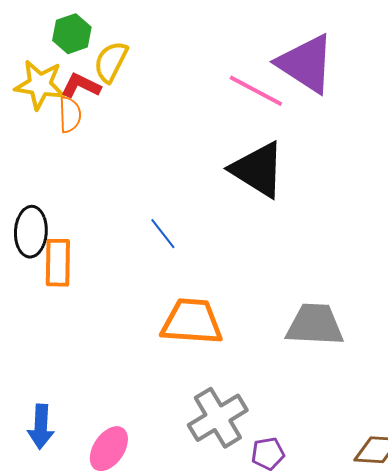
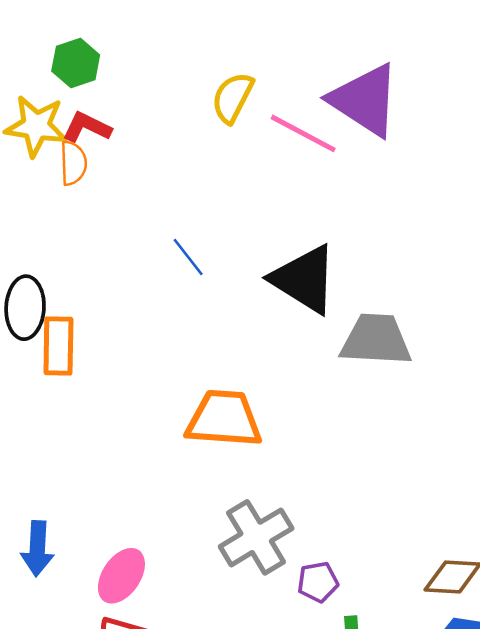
yellow semicircle: (111, 62) -> (233, 98), moved
black triangle: (258, 170) -> (304, 279), moved
blue line: (163, 234) -> (188, 257), moved
gray trapezoid: (315, 325) -> (376, 340), moved

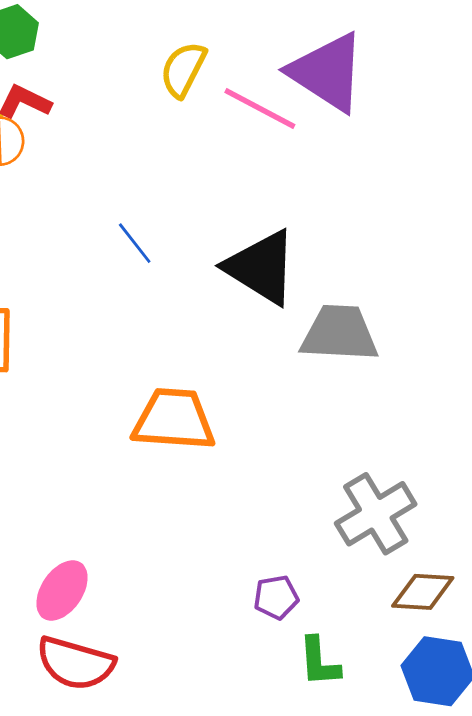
gray cross: (256, 537) -> (376, 514), moved

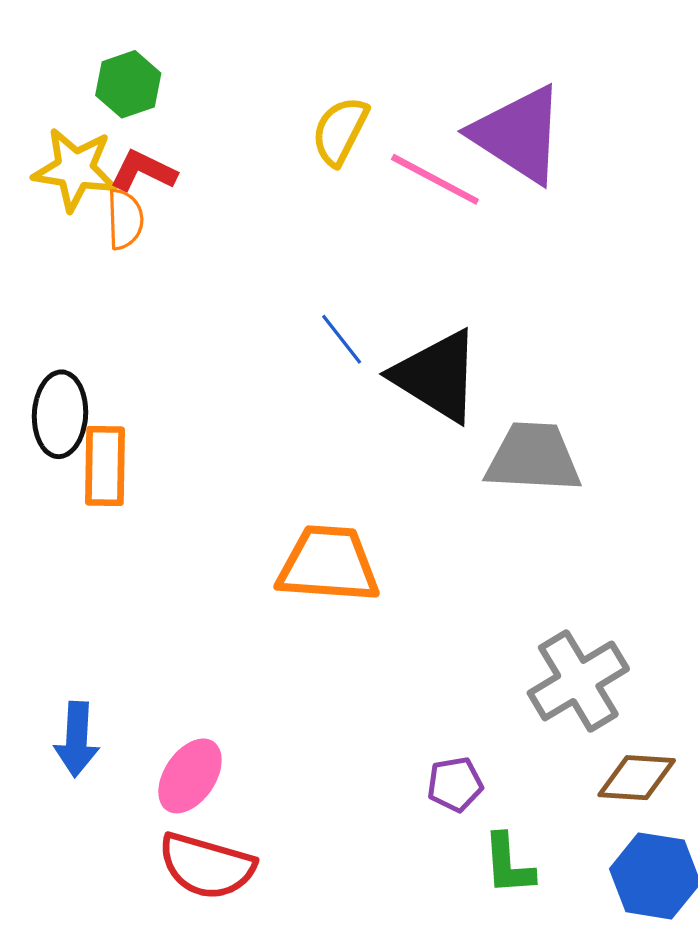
blue line: (135, 243) -> (342, 339), moved

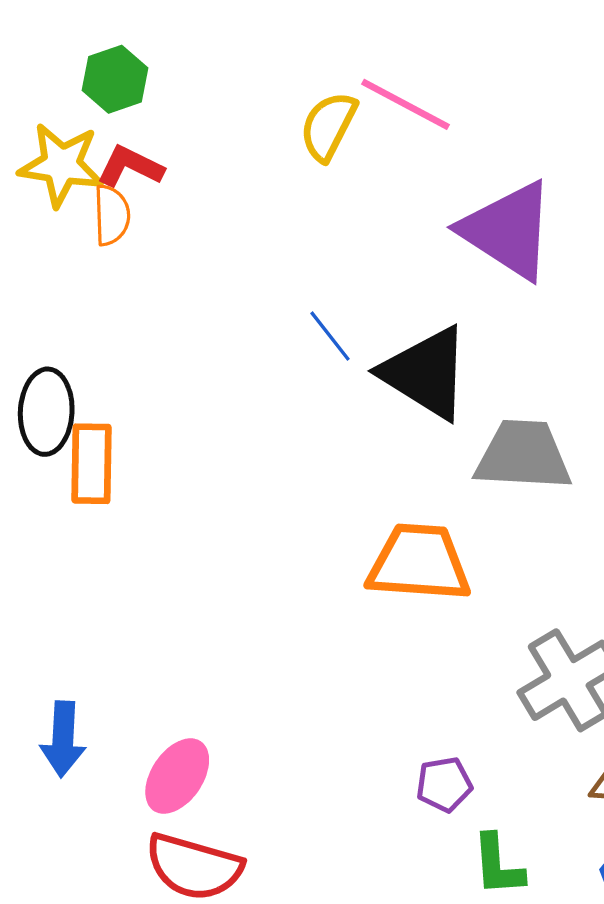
purple triangle: (518, 134) -> (508, 230), moved
pink line: (435, 179) -> (406, 104), moved
orange trapezoid: (328, 564) -> (419, 563), moved

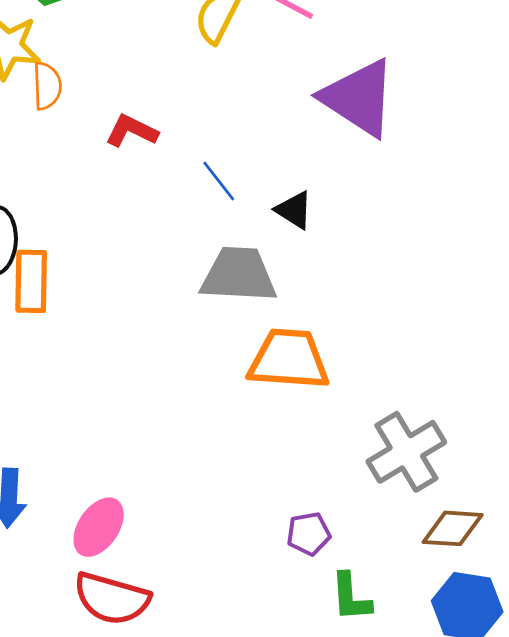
red L-shape: (130, 167) -> (132, 131), moved
black triangle: (426, 373) -> (294, 210), size x0.5
gray trapezoid: (523, 455) -> (239, 275), moved

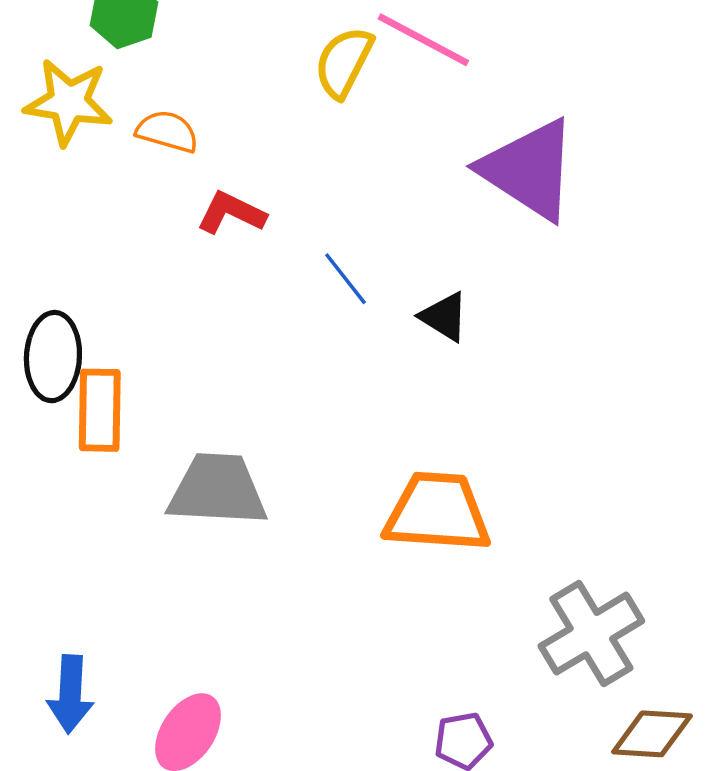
orange semicircle: (47, 86) -> (167, 131), moved, turned -72
gray trapezoid: (239, 275) -> (217, 490), moved

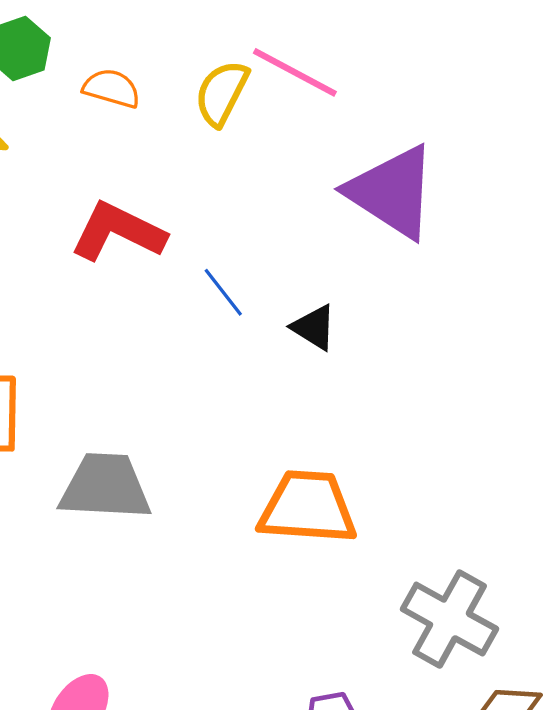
orange semicircle: (167, 131) -> (112, 88), moved
red L-shape: (231, 213) -> (118, 232), size x1.5
gray cross: (591, 634) -> (449, 619), turned -30

